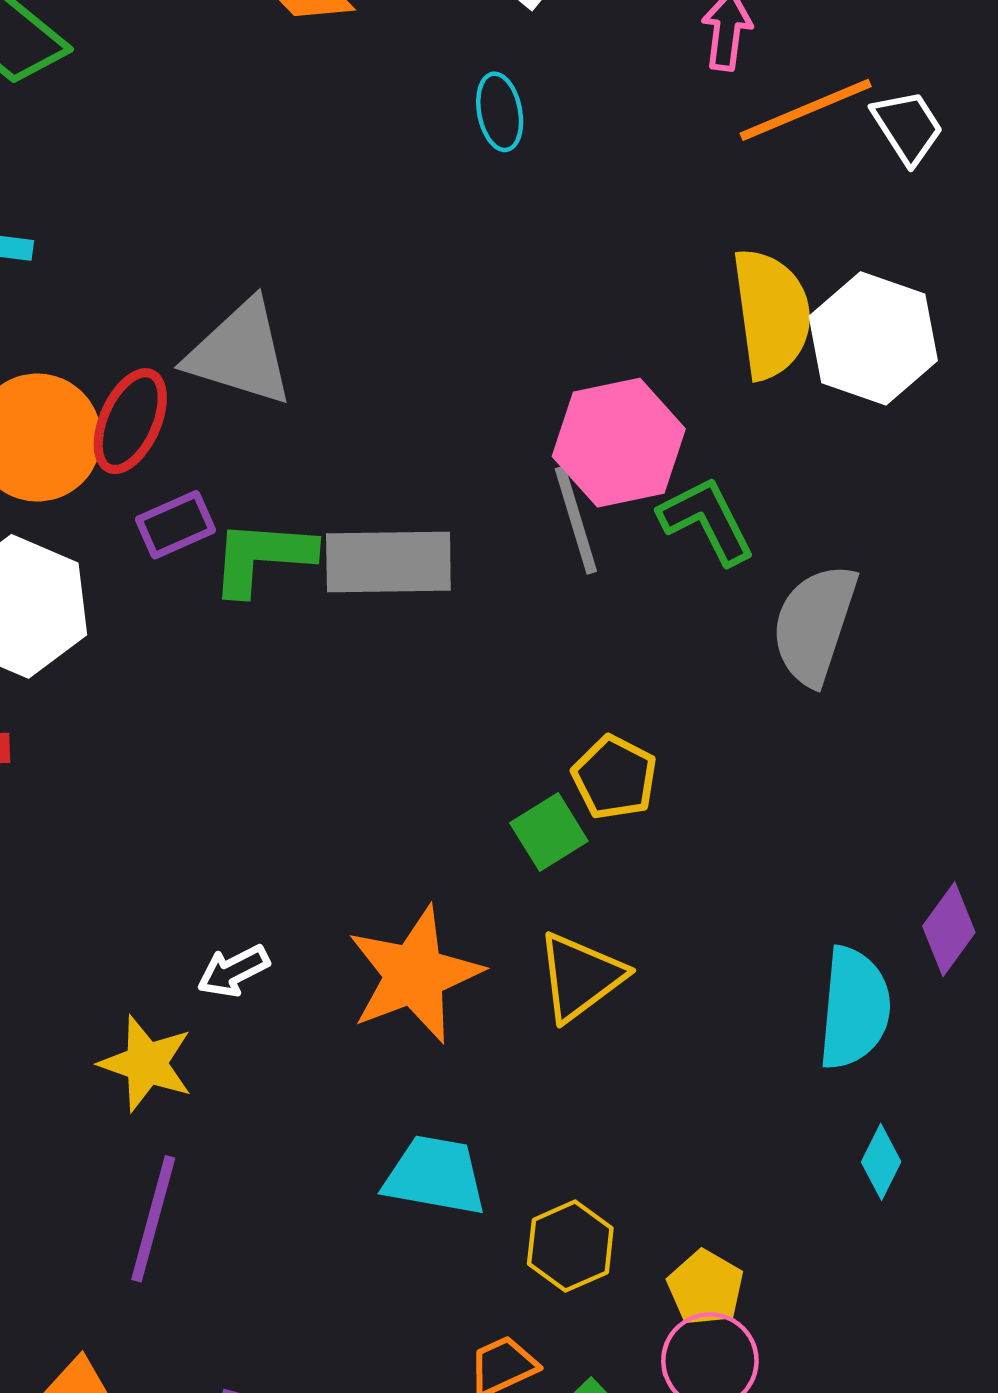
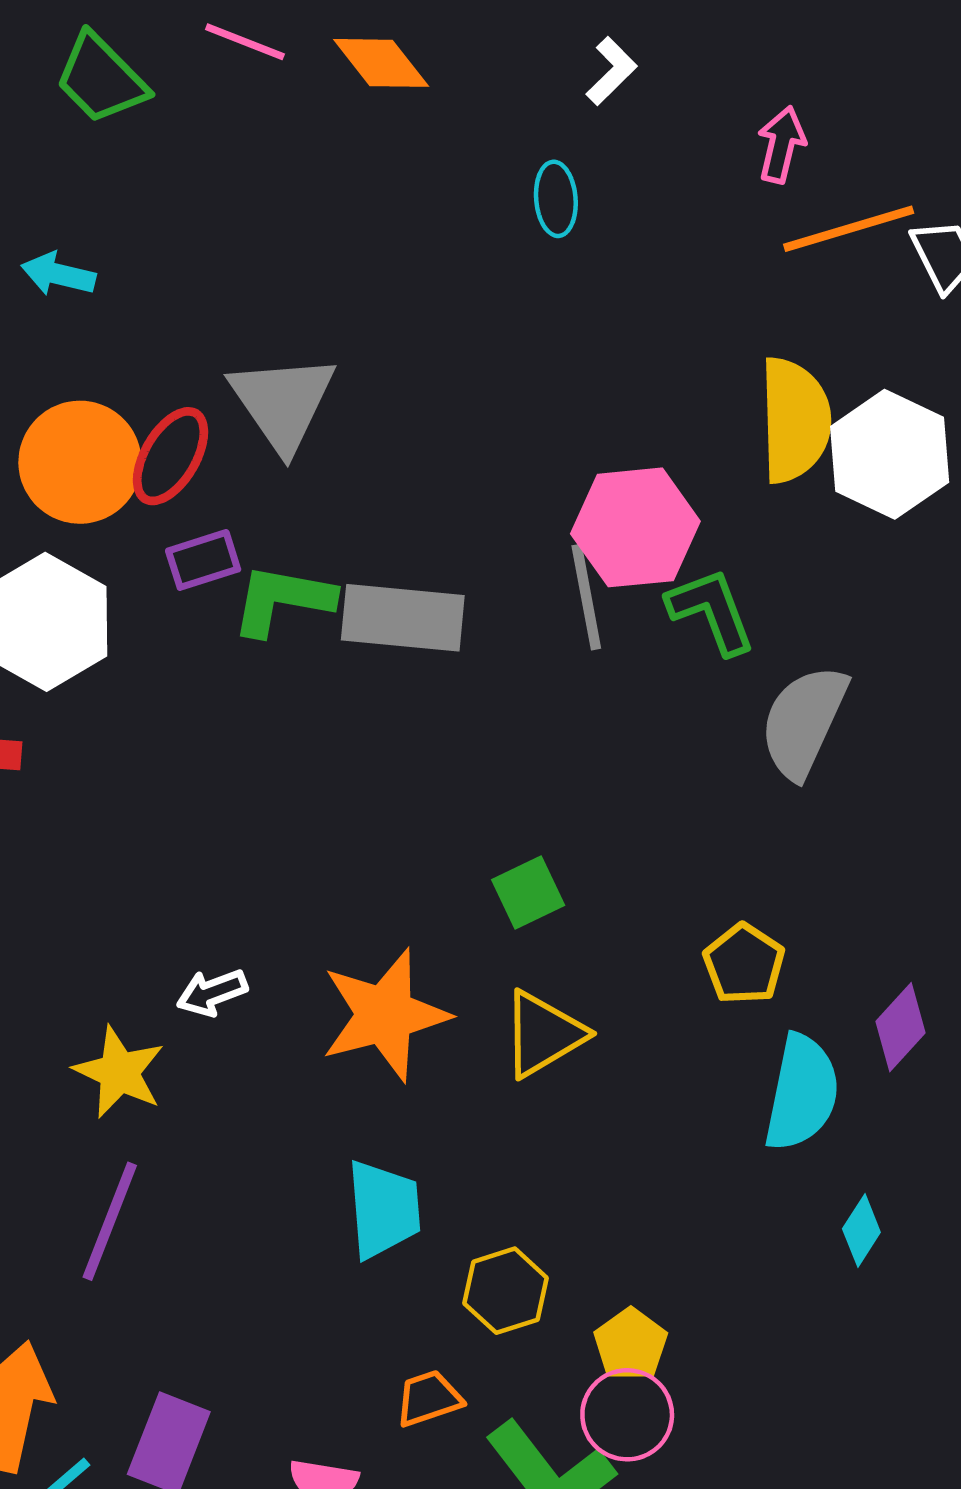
gray triangle: (240, 353) -> (283, 402), turned 32
yellow pentagon: (615, 777) -> (744, 964), moved
cyan diamond: (881, 1162) -> (861, 1230), moved
cyan trapezoid: (435, 1176) -> (384, 1209), turned 69

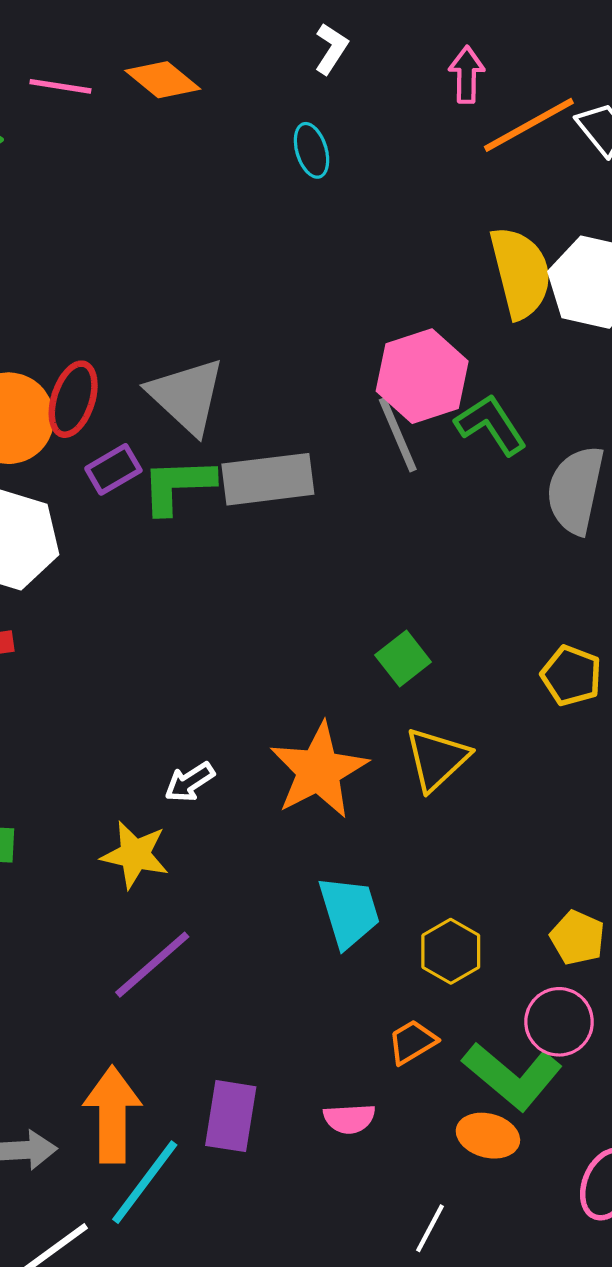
gray triangle: (283, 402) -> (187, 396), moved
purple line: (110, 1221) -> (152, 965), turned 40
yellow pentagon: (631, 1344) -> (577, 938), moved

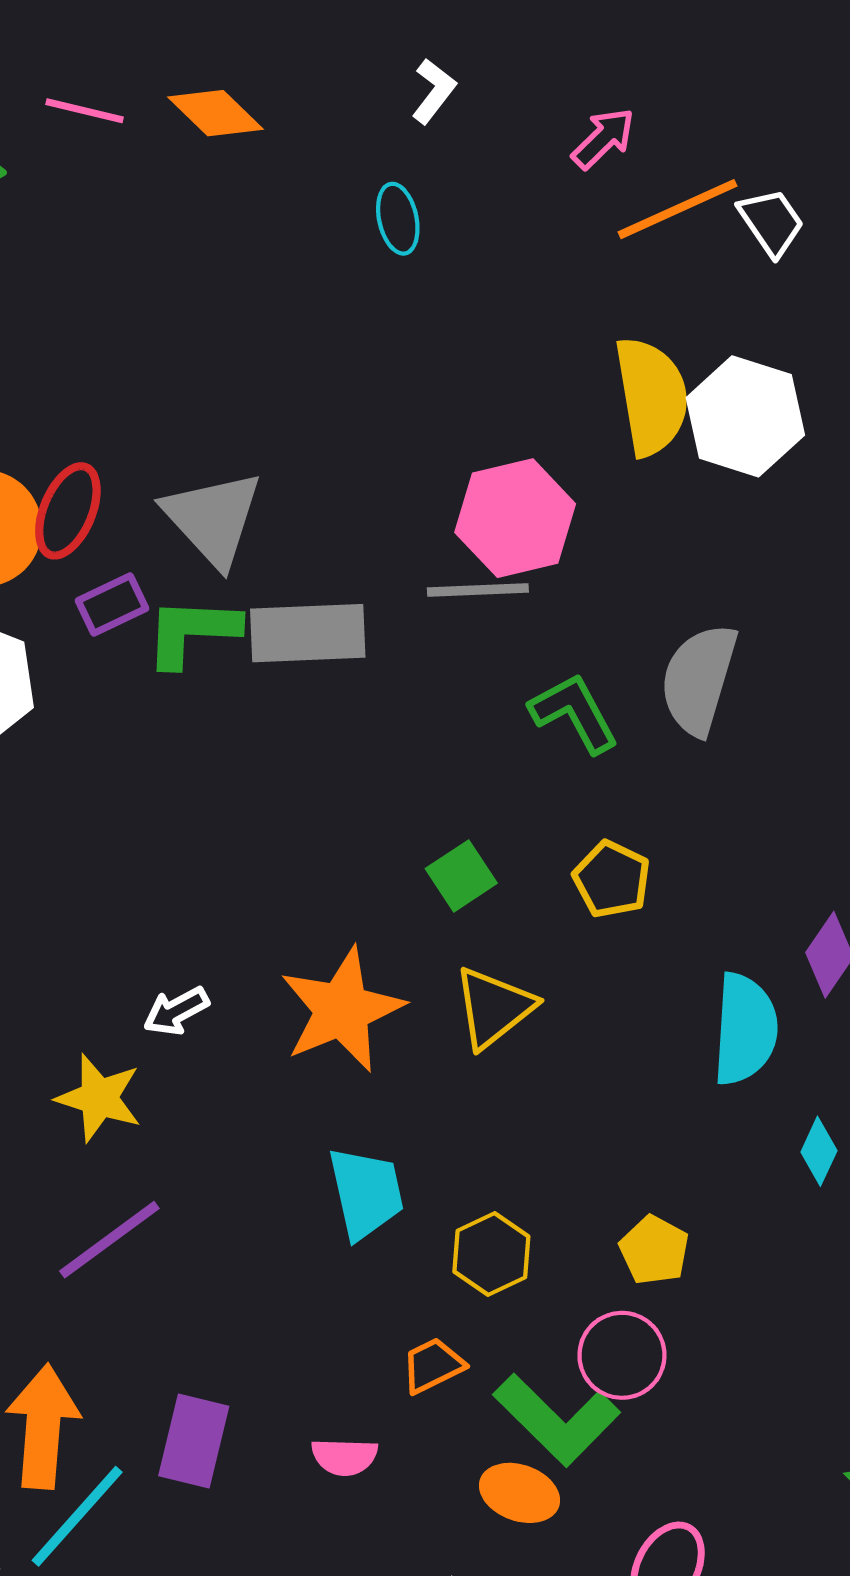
pink arrow: (467, 75) -> (603, 138), turned 40
green L-shape: (491, 425) -> (574, 713), moved
gray line: (398, 435) -> (478, 590), turned -74
yellow pentagon: (571, 676) -> (612, 879), moved

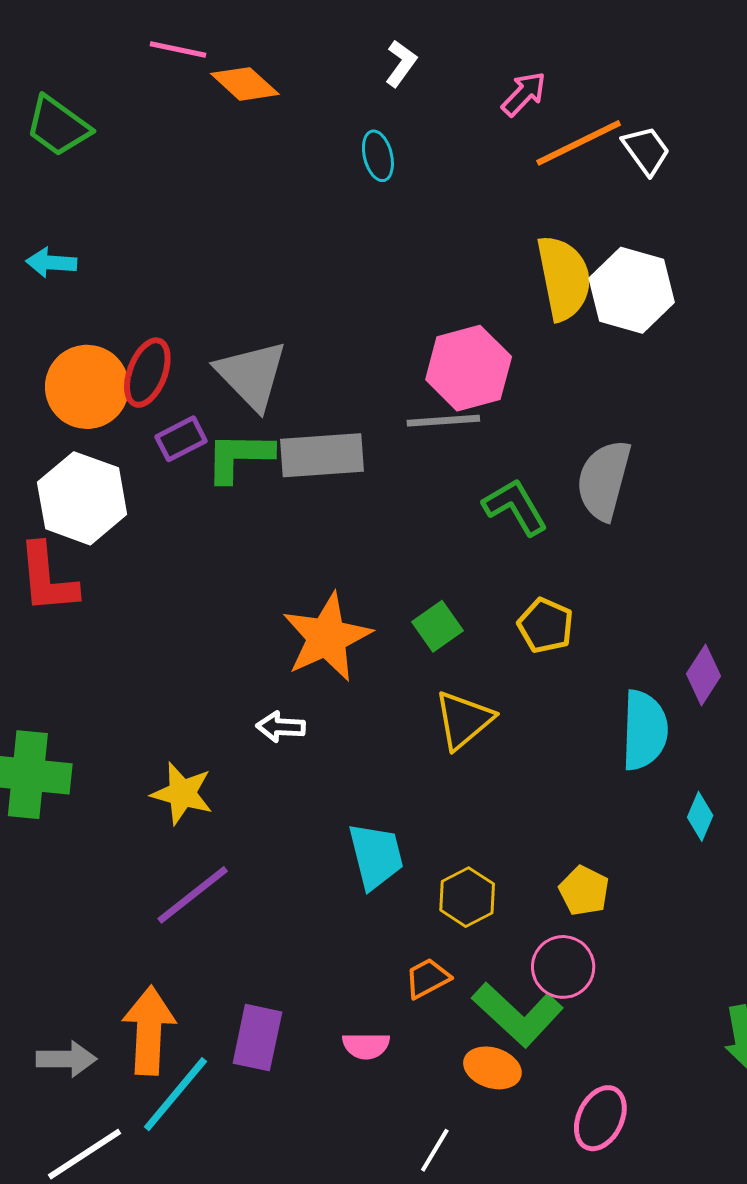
pink line: (85, 111) -> (178, 49), moved
orange star: (342, 1010) -> (327, 637), moved
white arrow: (176, 1011) -> (281, 727), moved, turned 33

